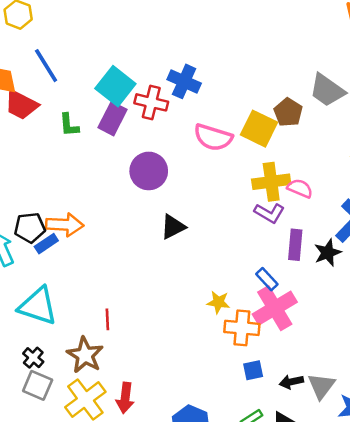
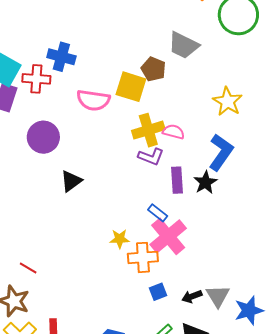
red line: (107, 319) -> (28, 268), turned -48

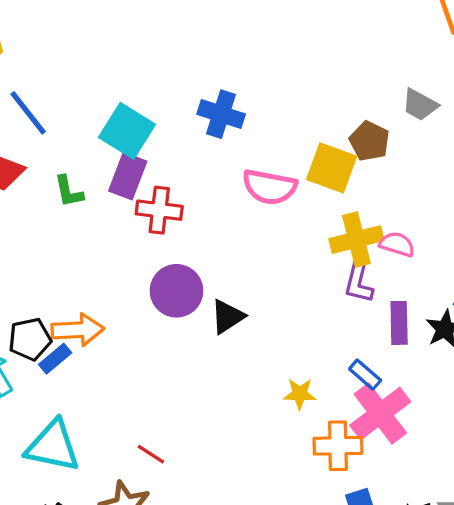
gray trapezoid: (183, 45) -> (420, 105), size x0.7
red cross: (36, 79) -> (159, 210), moved
purple circle: (43, 137) -> (176, 291), moved
purple L-shape: (151, 157) -> (359, 283), turned 80
yellow star: (120, 239) -> (300, 394), moved

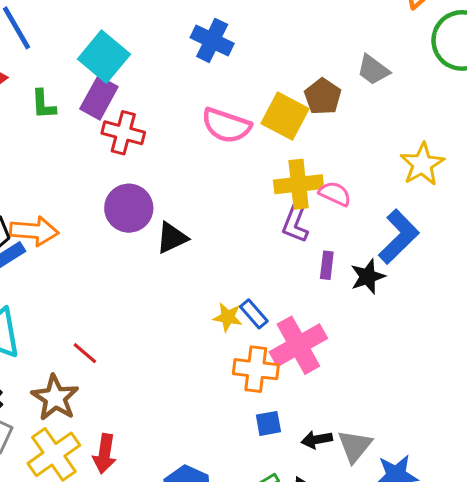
blue cross: (221, 114) -> (212, 40), moved
purple rectangle: (399, 323) -> (327, 265), size x0.7
blue rectangle: (365, 375) -> (254, 314), moved

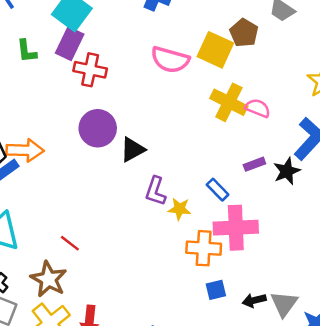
yellow cross: (299, 184) -> (229, 102), turned 36
purple L-shape: (295, 224) -> (155, 191), moved
purple rectangle: (327, 265) -> (254, 164), turned 66
blue rectangle: (254, 314) -> (218, 190), moved
pink cross: (298, 345) -> (236, 228), turned 30

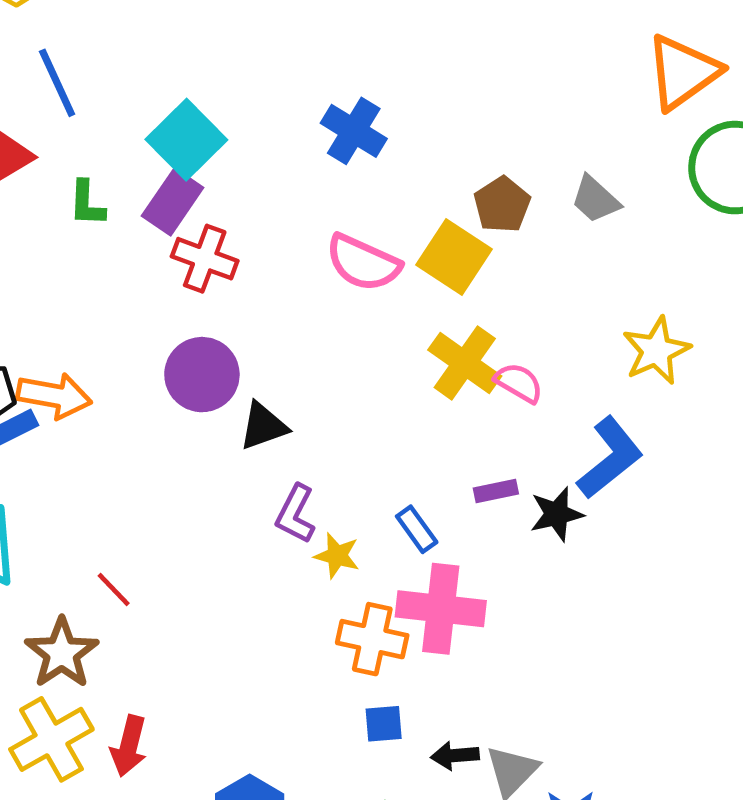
brown pentagon: (244, 33) -> (502, 205), moved

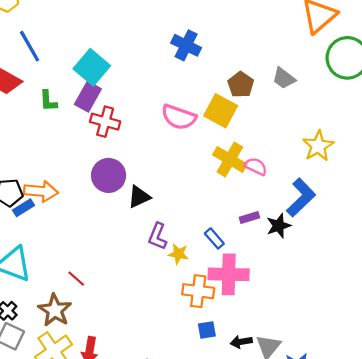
blue cross: (354, 131) -> (186, 45), moved

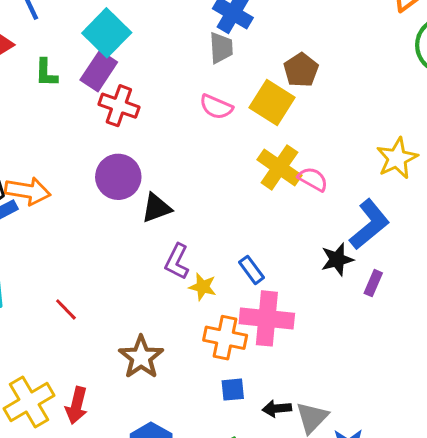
gray trapezoid: (284, 78) -> (221, 48), moved, turned -135
pink semicircle: (179, 117) -> (216, 107), size x0.7
purple rectangle: (249, 217) -> (373, 283), moved, turned -54
brown star: (55, 310) -> (141, 357), moved

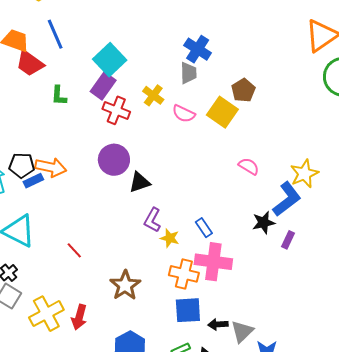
green L-shape: (46, 73) -> (59, 96), moved
yellow star: (397, 158) -> (304, 174), moved
yellow cross: (279, 167) -> (153, 95), moved, size x0.7
blue square: (233, 390) -> (188, 310), size x1.6

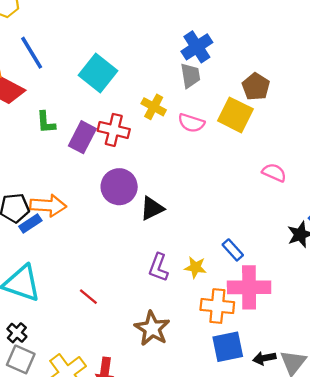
blue cross: (198, 49) -> (197, 47), turned 32
purple rectangle: (103, 86) -> (82, 137), moved
purple L-shape: (152, 220) -> (158, 267), moved

